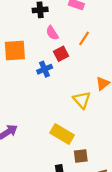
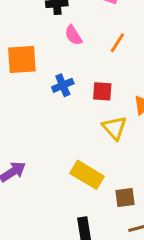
red square: (61, 54) -> (102, 91), moved, turned 32
brown square: (81, 156) -> (125, 198), moved

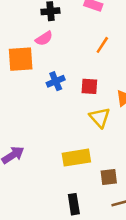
pink semicircle: (73, 35) -> (44, 38), moved, turned -90
yellow rectangle: (87, 175) -> (76, 158), turned -40

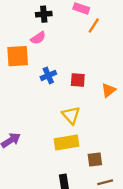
orange line: (102, 45) -> (94, 25), moved
yellow triangle: (100, 117) -> (71, 115), moved

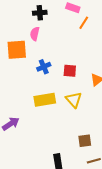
pink semicircle: (38, 38) -> (35, 34), turned 136
yellow triangle: (71, 115) -> (74, 100), moved
yellow rectangle: (66, 143) -> (45, 100), moved

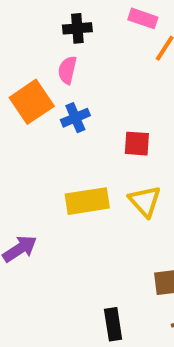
orange square: (17, 50) -> (32, 102), turned -30
blue cross: (44, 67) -> (75, 118), moved

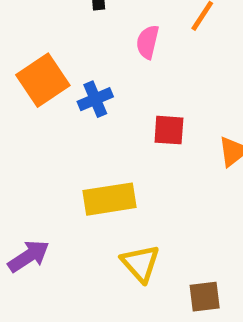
pink semicircle: (67, 70) -> (148, 42), moved
yellow triangle: (145, 201) -> (140, 263), moved

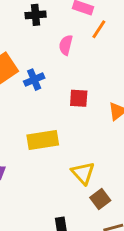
yellow triangle: (140, 263) -> (83, 173), moved
brown square: (205, 297) -> (100, 199), turned -30

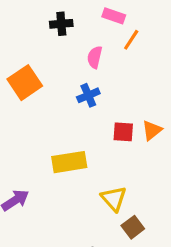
blue cross: (34, 80) -> (88, 95), moved
red square: (79, 98) -> (123, 132), moved

